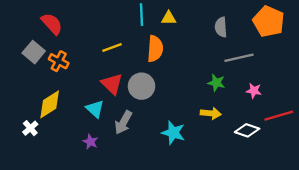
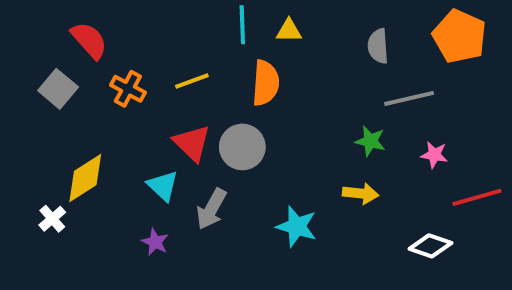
orange cross: (59, 61) -> (128, 89), moved
white diamond: (247, 130) -> (430, 246), moved

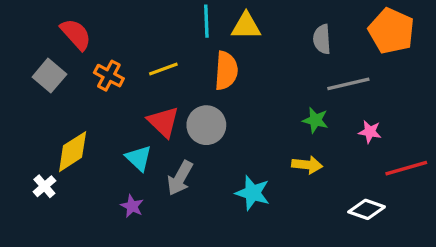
yellow triangle: (289, 31) -> (246, 26), size x1.4

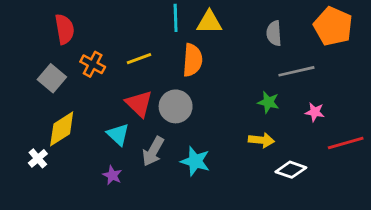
red semicircle: (76, 34) -> (65, 29), turned 32
gray square: (49, 76) -> (52, 78), moved
cyan star: (253, 193) -> (195, 161), moved
white diamond: (367, 209) -> (291, 170), moved

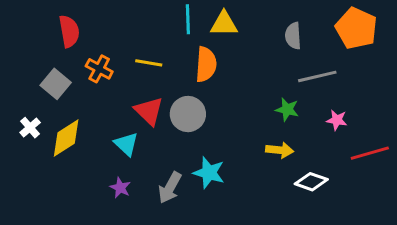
yellow line: (139, 59) -> (149, 63), turned 30
gray arrow: (153, 151) -> (170, 188), moved
white cross: (38, 158) -> (30, 128), moved

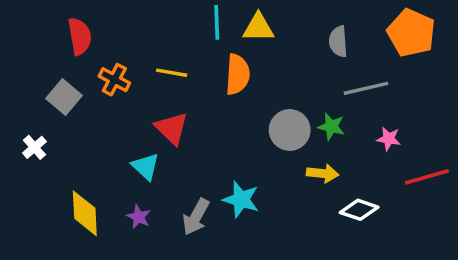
gray circle: (188, 114) -> (290, 130), moved
yellow diamond: (66, 138) -> (85, 213), moved, turned -60

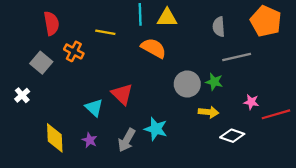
yellow line: (172, 73) -> (105, 32), moved
orange semicircle: (238, 74) -> (154, 48), turned -65
red triangle: (172, 128) -> (122, 94), moved
pink star: (389, 139) -> (251, 102), moved

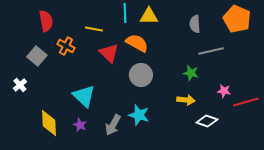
gray circle: (187, 84) -> (141, 75), moved
red triangle: (122, 94) -> (109, 53), moved
cyan triangle: (94, 108) -> (84, 96), size x1.4

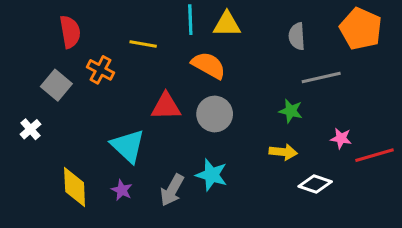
red triangle: (109, 53) -> (166, 106), moved, turned -45

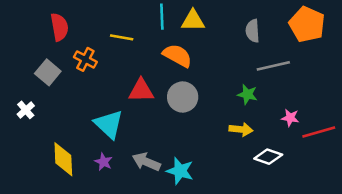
cyan star: (212, 175) -> (180, 171), moved
gray arrow: (172, 190) -> (146, 162), turned 84

